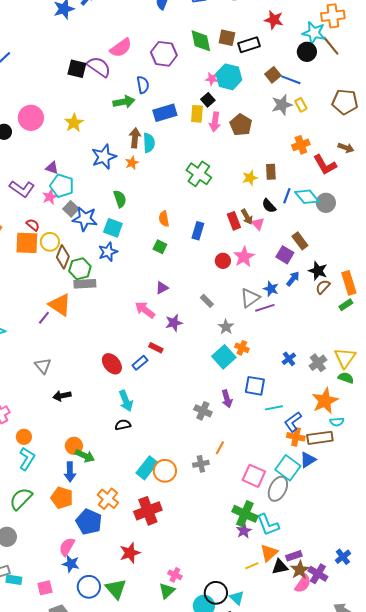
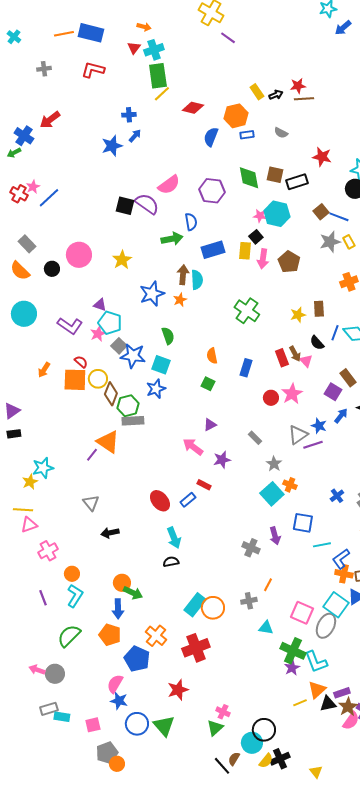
cyan triangle: (237, 598) -> (266, 628), moved, turned -35

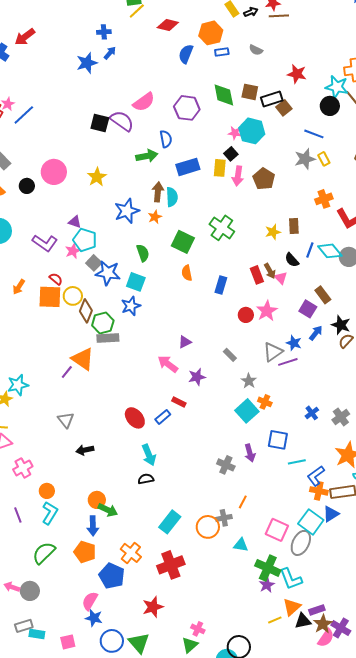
brown square: (321, 212) -> (284, 108), moved
green square: (208, 384) -> (183, 242), moved, size x1.6
orange circle: (213, 608) -> (208, 527), moved

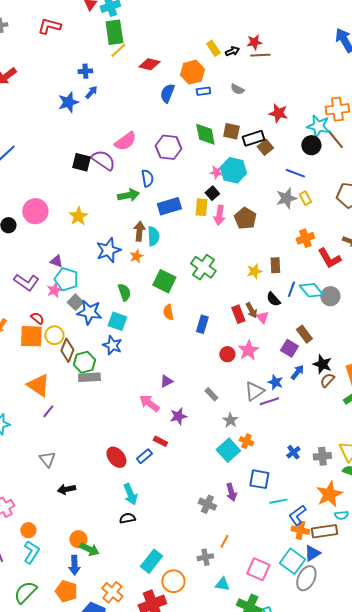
blue star: (131, 306) -> (112, 345), turned -30
orange triangle: (83, 359) -> (38, 385), moved
gray cross: (341, 417) -> (322, 456), turned 30
orange circle: (208, 527) -> (173, 581), moved
gray ellipse: (301, 543) -> (306, 578), moved

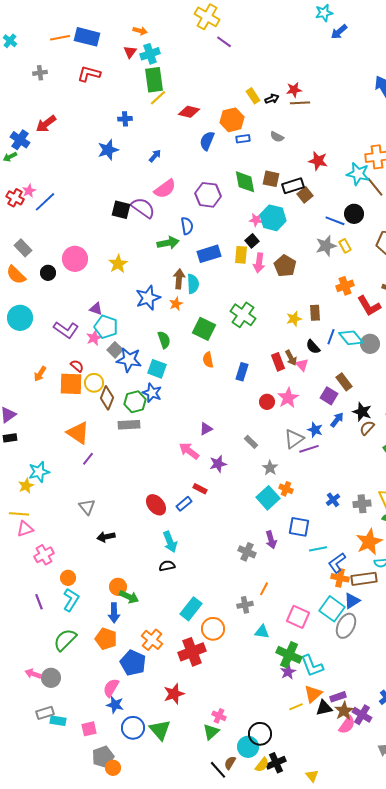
blue arrow: (91, 92) -> (155, 156), moved
black circle: (311, 145) -> (354, 214), moved
green hexagon: (84, 362) -> (135, 402), moved

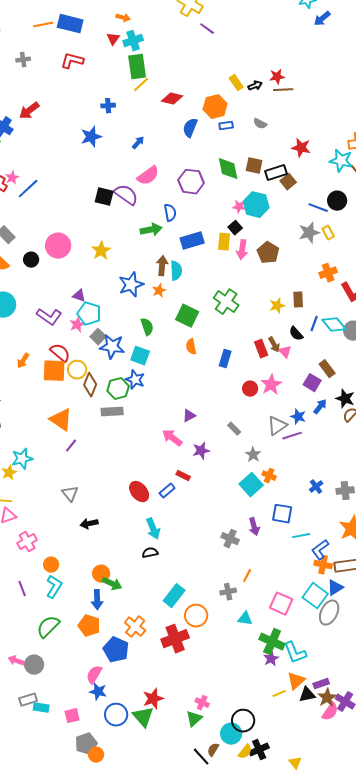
red semicircle: (77, 366) -> (60, 353), size x1.5
red star: (174, 694) -> (153, 699), moved

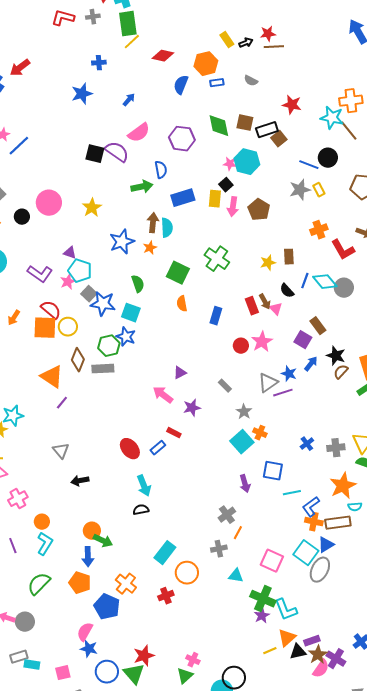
gray cross: (23, 60) -> (93, 17), moved
brown diamond: (90, 385) -> (78, 360), moved
gray cross: (230, 539) -> (227, 515), moved, turned 30
red cross: (175, 639) -> (166, 596), size x0.6

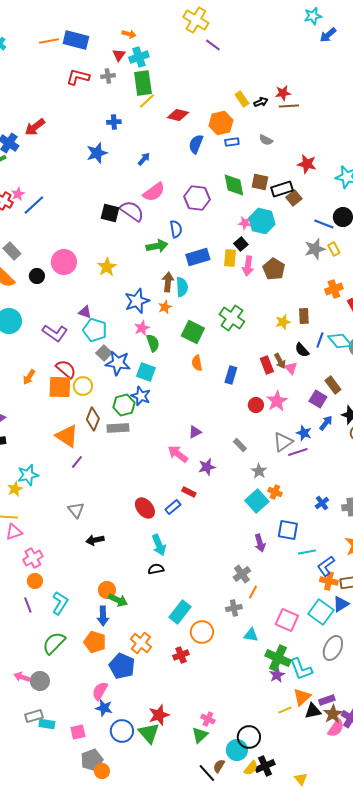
pink star: (68, 282) -> (142, 328), moved
orange circle: (42, 522) -> (35, 581), moved
gray ellipse: (320, 570) -> (333, 648), moved

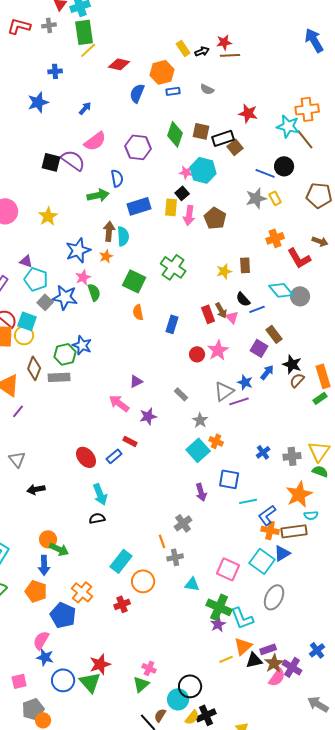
green diamond: (234, 185) -> (175, 134), turned 30
blue line: (320, 340) -> (257, 309), moved, turned 49
blue star: (118, 363) -> (65, 297), moved
cyan square: (146, 372) -> (27, 321), moved
orange line: (253, 592) -> (162, 541), moved, turned -48

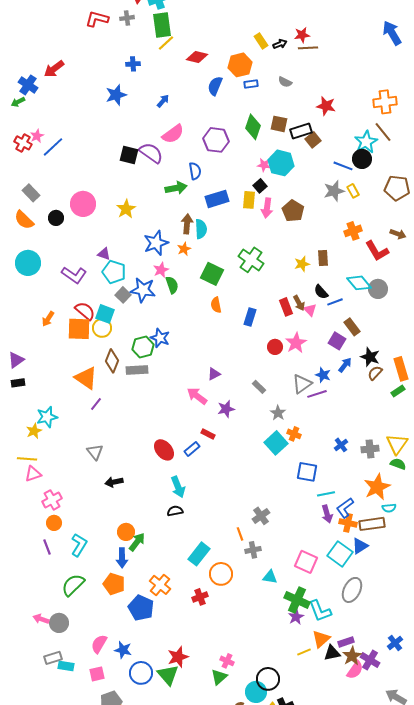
cyan star: (288, 126) -> (366, 142), moved, turned 30
purple arrow: (201, 492) -> (327, 514), moved
green arrow: (59, 549) -> (137, 542), turned -78
pink semicircle: (41, 640) -> (99, 644), moved

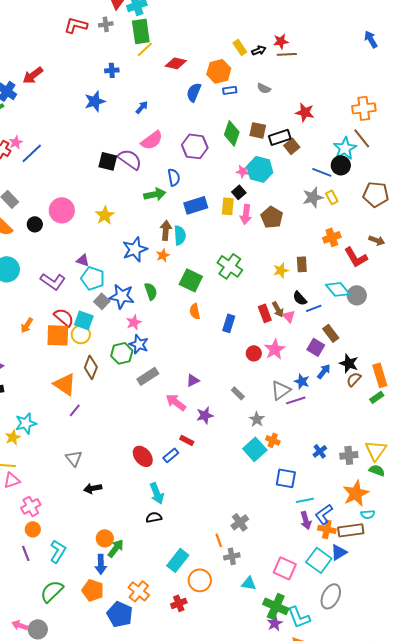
blue arrow: (392, 33) -> (371, 39), size x0.7
pink star: (161, 270) -> (134, 322), moved
gray rectangle: (137, 370) -> (148, 376), moved, turned -30

